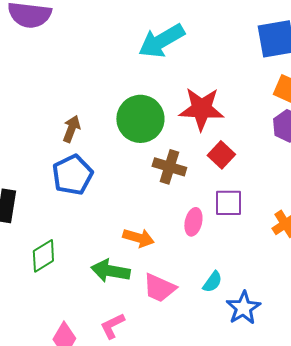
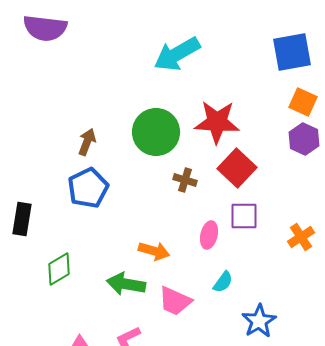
red square: (221, 155) -> (237, 168), size x1.4
brown cross: (169, 167) -> (185, 180), size x0.7
cyan semicircle: (212, 282) -> (223, 282), moved

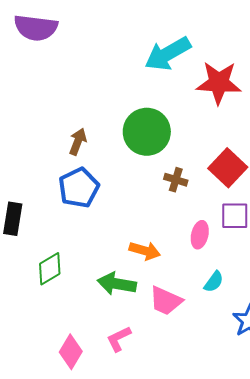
red star: (217, 122) -> (219, 83), moved

